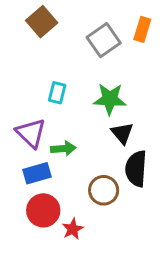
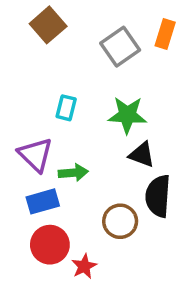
black triangle: (122, 133) -> (142, 155), turned -30

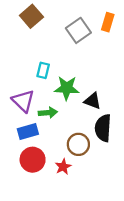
green star: (127, 115) -> (67, 88), moved
red star: (84, 266) -> (63, 167), moved

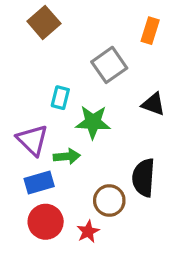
gray square: (78, 30) -> (109, 65), moved
black triangle: (92, 101) -> (153, 104), moved

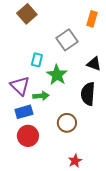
green star: (93, 122) -> (57, 75), turned 30
black semicircle: (144, 178) -> (88, 94), moved
red star: (88, 232) -> (75, 161), moved

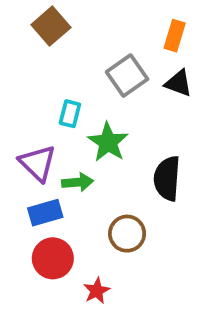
black triangle: (94, 64) -> (178, 83), moved
red star: (75, 161) -> (97, 291), moved

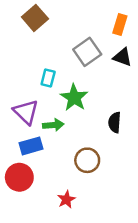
black semicircle: (167, 178) -> (115, 122), size x0.7
red circle: (53, 258) -> (19, 177), moved

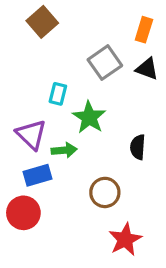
red star: (66, 199) -> (125, 239), moved, size x1.5

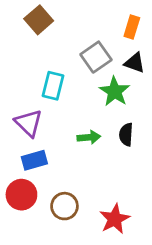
cyan rectangle: (58, 94) -> (53, 86), size x1.4
green star: (89, 117) -> (115, 91), moved
green arrow: (64, 150) -> (89, 137), moved
brown circle: (105, 192) -> (64, 206), moved

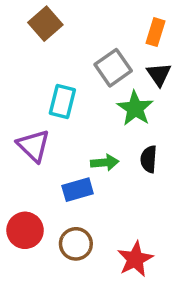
black triangle: (135, 63) -> (159, 74), turned 35
blue rectangle: (34, 160) -> (78, 190), moved

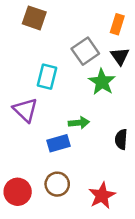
brown square: (45, 24) -> (34, 18), turned -30
black semicircle: (149, 159) -> (121, 139), moved
red circle: (25, 230) -> (18, 192), moved

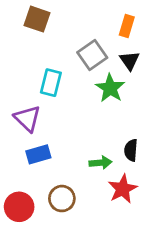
green arrow: (79, 123) -> (101, 163), moved
blue rectangle: (58, 143) -> (38, 154), moved
red star: (102, 196) -> (123, 189), moved

